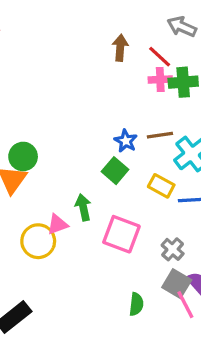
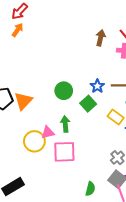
brown arrow: (120, 48) -> (100, 38), moved
green circle: (23, 156) -> (64, 91), moved
pink square: (121, 234) -> (64, 152), moved, turned -30

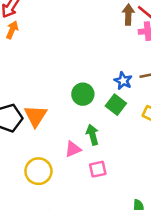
brown arrow: (100, 38) -> (128, 15), moved
yellow circle: (34, 141) -> (38, 171), moved
pink square: (64, 152) -> (98, 169), size x0.6

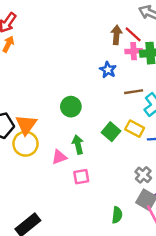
blue star: (123, 81) -> (108, 70), moved
green square: (116, 105) -> (111, 132), moved
yellow circle: (38, 171) -> (25, 144), moved

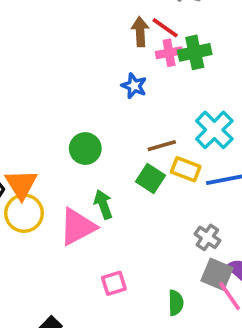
brown line: (134, 92) -> (162, 146), moved
pink triangle: (59, 157) -> (77, 227), size x1.6
pink square: (81, 177) -> (114, 283), moved

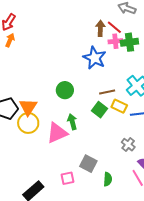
blue star: (134, 86) -> (95, 58), size x1.6
gray square: (217, 274) -> (88, 164), moved
pink square: (114, 283) -> (67, 178), moved

